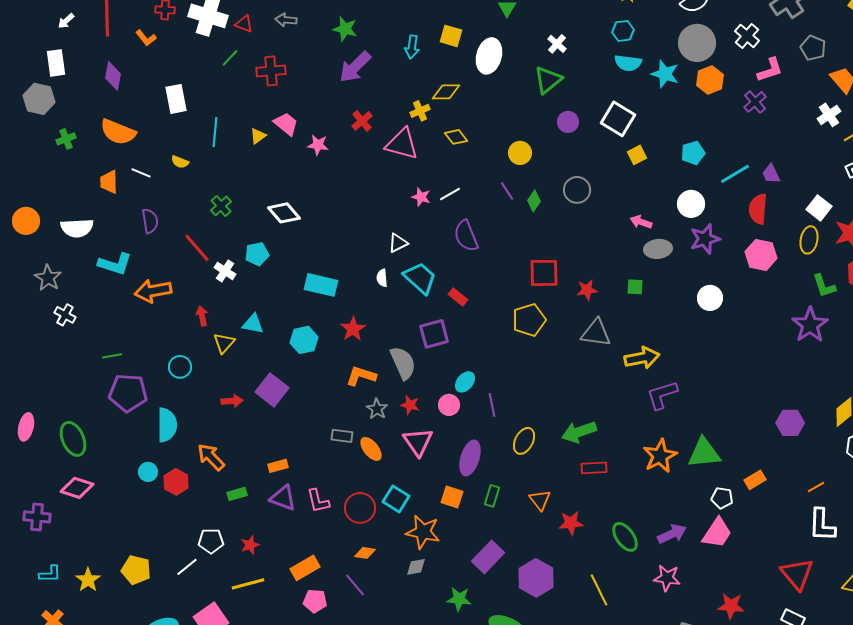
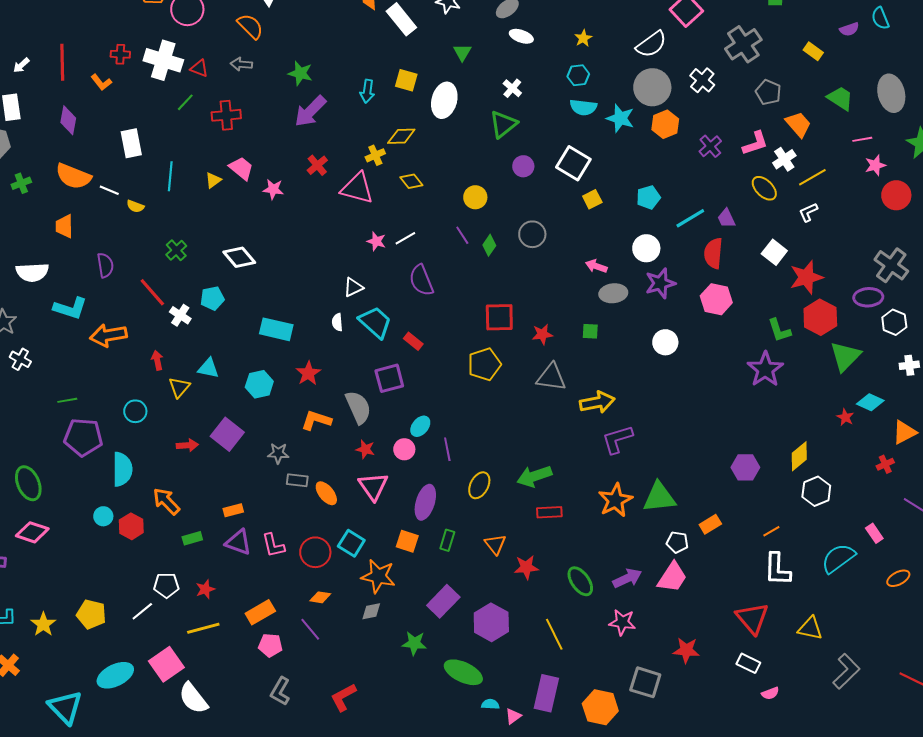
pink L-shape: (770, 70) -> (755, 143), moved
white line: (141, 173) -> (109, 190), moved
yellow ellipse: (809, 240) -> (764, 188), moved, turned -56
gray star: (377, 409) -> (278, 453), moved, turned -30

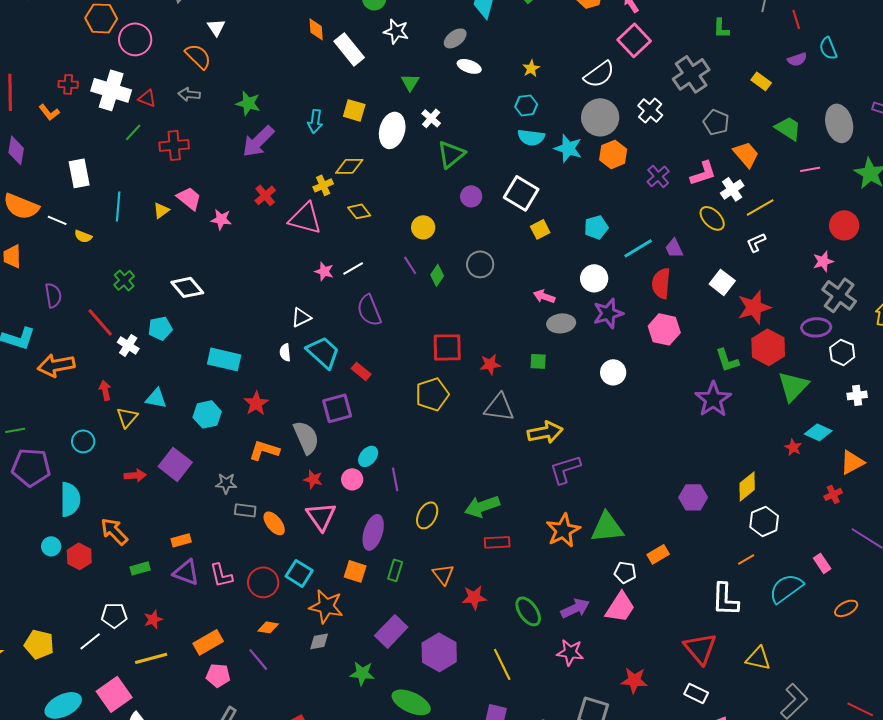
white cross: (512, 88) -> (431, 118), moved
pink star: (875, 165) -> (823, 261), moved
orange line: (771, 531) -> (746, 559), moved

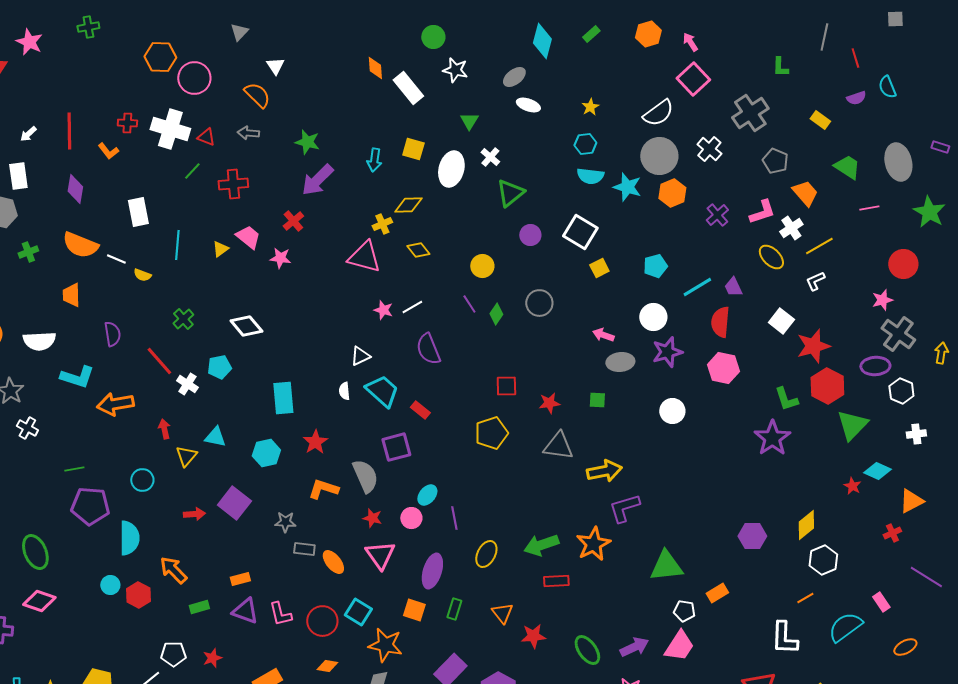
red cross: (265, 195) -> (293, 221), moved
red square: (447, 347) -> (506, 386), size x0.7
cyan rectangle: (224, 359) -> (283, 398), turned 72
orange star: (563, 530) -> (593, 544), moved

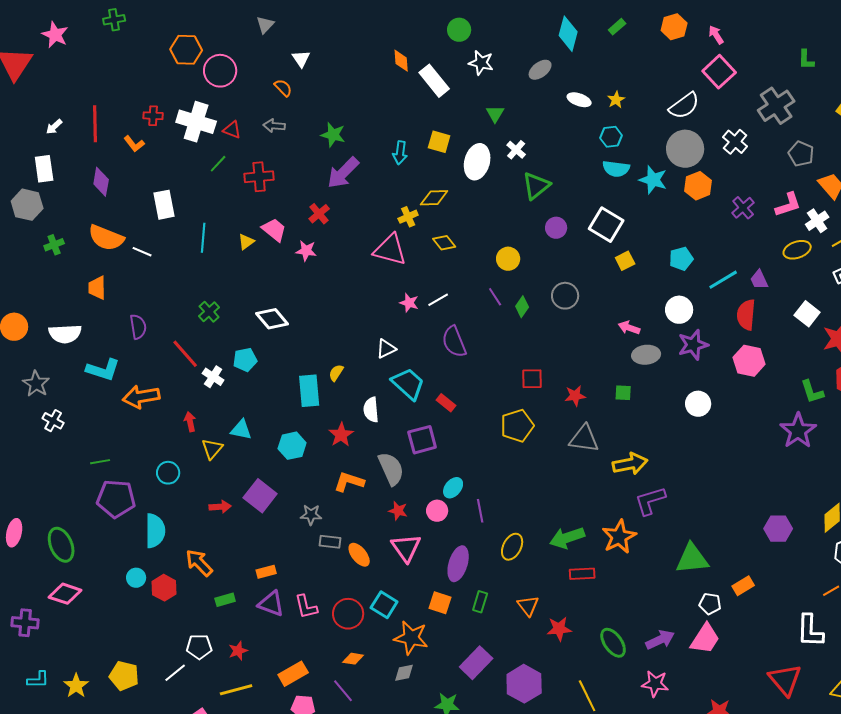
orange semicircle: (257, 95) -> (283, 88), size x0.7
white ellipse: (528, 105) -> (579, 100), moved
yellow ellipse: (771, 257) -> (797, 250), turned -64
yellow semicircle: (142, 275) -> (336, 373), moved, turned 102
white semicircle: (344, 391) -> (371, 410), moved, size x1.4

